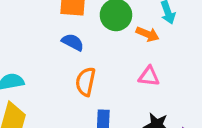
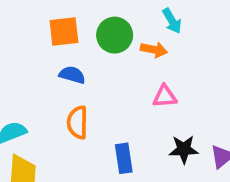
orange semicircle: (86, 82) -> (77, 122), moved

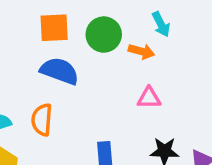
blue semicircle: (72, 75) -> (60, 71), size x1.5
orange semicircle: (77, 122) -> (42, 120), moved

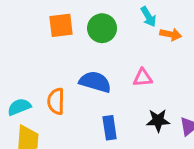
orange arrow: (141, 51) -> (171, 34), moved
blue semicircle: (60, 71) -> (95, 82), moved

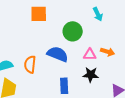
green circle: (102, 28) -> (73, 31), moved
orange arrow: (171, 34) -> (108, 52), moved
black star: (158, 120) -> (91, 75), moved

